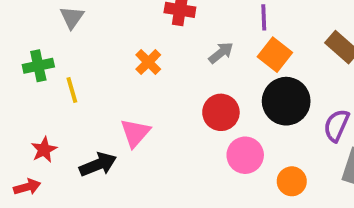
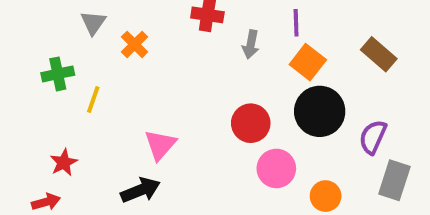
gray arrow: (221, 53) -> (251, 44), moved, turned 140
orange cross: (148, 62) -> (135, 44), moved
yellow line: (72, 90) -> (93, 100), turned 35
black arrow: (98, 165) -> (140, 190), moved

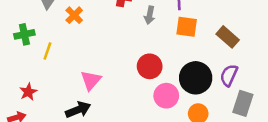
brown rectangle: (379, 54) -> (228, 37), moved
orange square: (308, 62) -> (187, 27), turned -30
black circle: (320, 111) -> (196, 78), moved

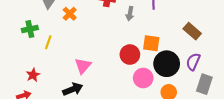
orange square: (187, 27) -> (151, 43), moved

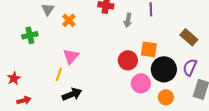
yellow line: (48, 42) -> (59, 74), moved
pink triangle: (83, 66) -> (71, 56), moved
red star: (33, 75) -> (14, 78), moved

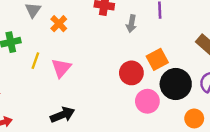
orange square: (149, 49) -> (157, 59), turned -36
yellow line: (59, 74) -> (35, 61), moved
orange circle: (166, 97) -> (194, 118), moved

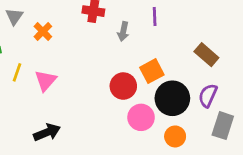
orange circle: (194, 118) -> (175, 136), moved

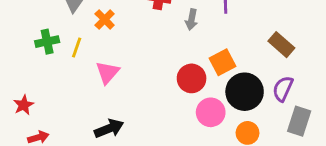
yellow line: (17, 72) -> (77, 47), moved

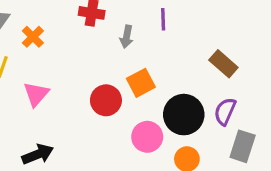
orange square: (222, 62) -> (141, 83), moved
red circle: (192, 78) -> (106, 100), moved

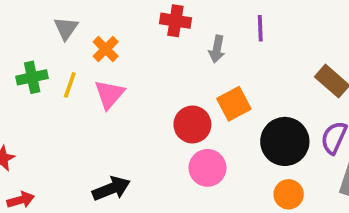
pink triangle: (36, 94) -> (109, 94), moved
pink circle: (147, 137) -> (207, 168), moved

